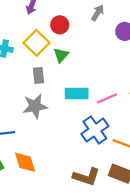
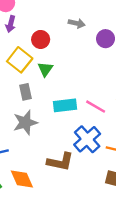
gray arrow: (98, 13) -> (77, 23), turned 77
pink line: (107, 98) -> (96, 107), turned 60
brown L-shape: (86, 177) -> (60, 162), moved

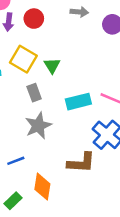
red circle: (41, 39) -> (34, 19), moved
orange diamond: (22, 179) -> (42, 187), turned 40

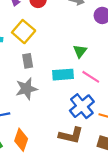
green triangle: (52, 66) -> (80, 51), moved
brown L-shape: (81, 163) -> (71, 135), moved

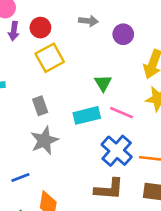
yellow square: (24, 32) -> (50, 58), moved, turned 30

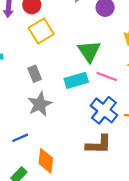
green triangle: (103, 83) -> (89, 51), size x1.5

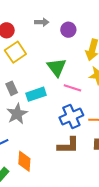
cyan rectangle: (76, 80) -> (36, 94), moved
blue cross: (104, 110) -> (71, 116), turned 30

